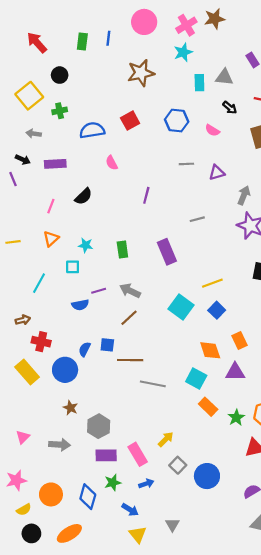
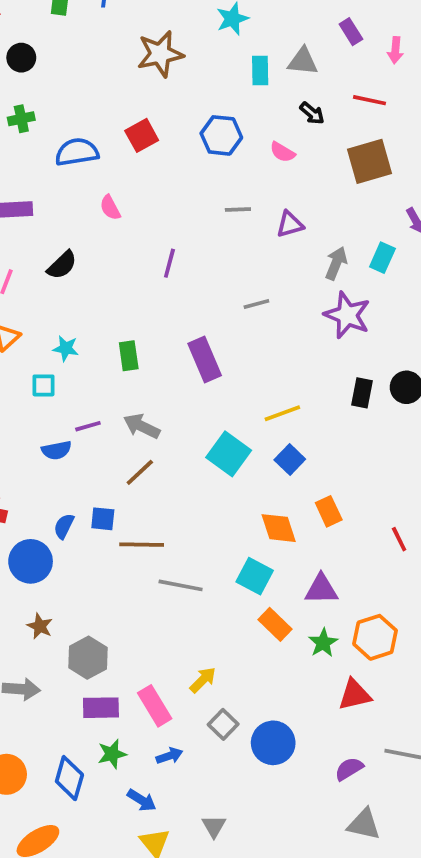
purple triangle: (235, 372) -> (321, 589), moved

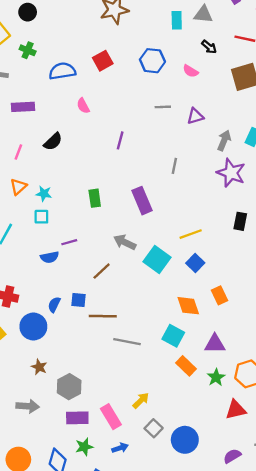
green cross: (21, 119) -> (28, 50), turned 35
gray line: (256, 304) -> (174, 166), turned -63
cyan star: (66, 348) -> (44, 194), moved
gray arrow: (142, 426) -> (125, 242), moved

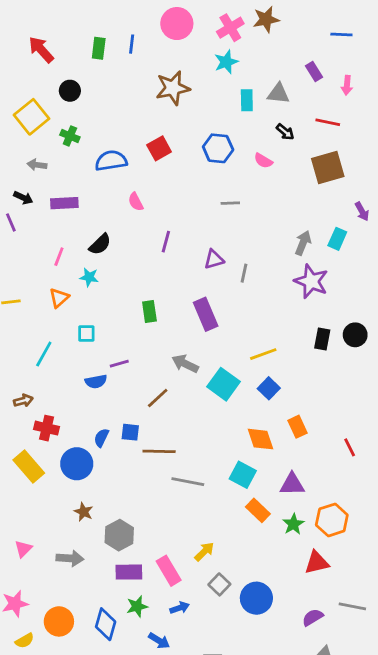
purple triangle: (195, 116) -> (214, 259), moved
purple line: (120, 140) -> (166, 242), moved
cyan star: (44, 194) -> (89, 277), moved

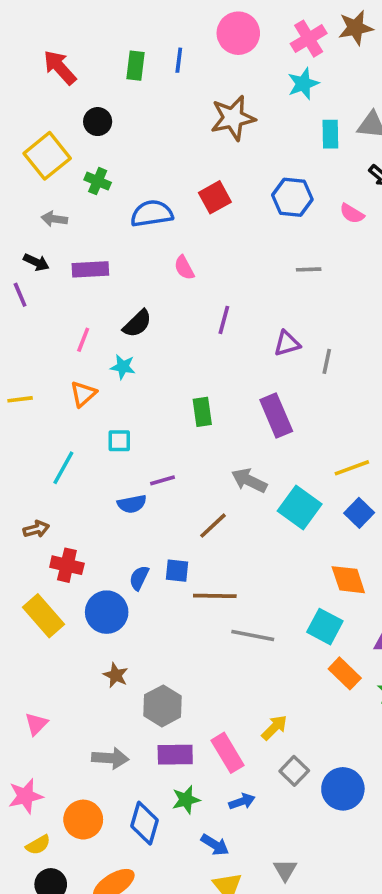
gray arrow: (70, 558) -> (110, 758), moved

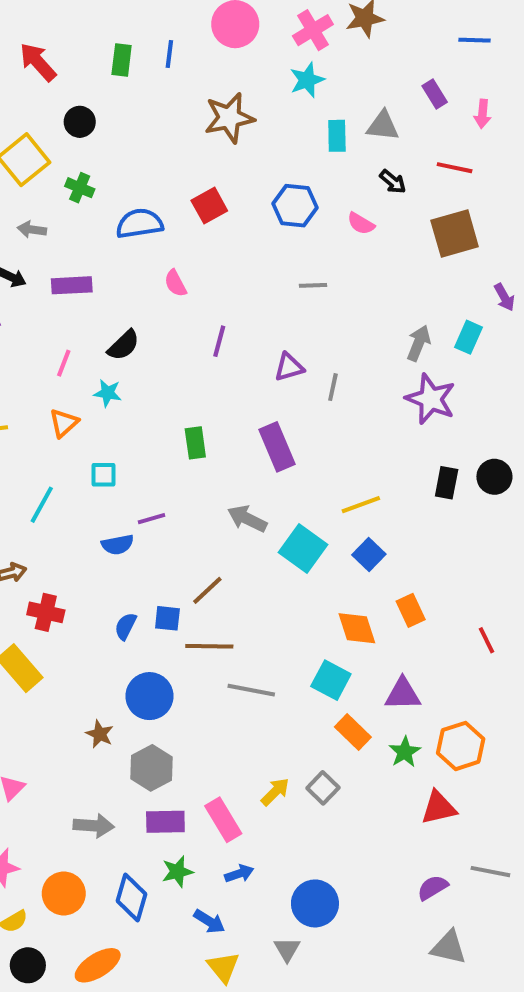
brown line: (213, 526) -> (207, 590), moved
blue circle: (107, 612) -> (149, 696), moved
gray square: (294, 771) -> (323, 788), moved
blue circle: (343, 789) -> (315, 903), moved

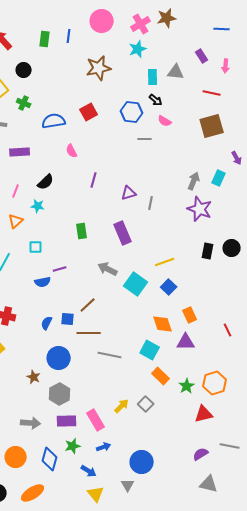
black arrow: (393, 182) -> (156, 100), moved
gray line: (313, 285) -> (145, 139), moved
purple triangle: (403, 694) -> (186, 342), moved

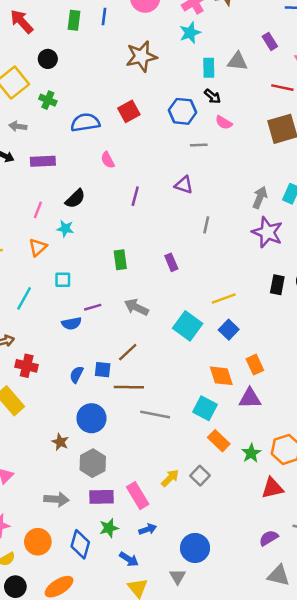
purple triangle: (129, 193) -> (184, 185), moved, turned 35
purple rectangle: (123, 233) -> (171, 262), size x0.6
gray arrow: (108, 269) -> (136, 307), moved

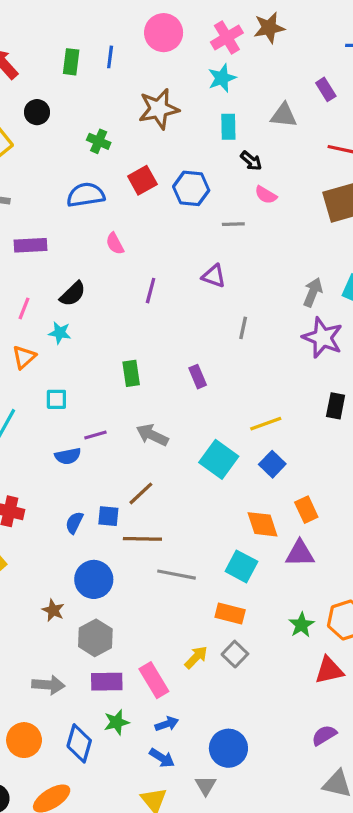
cyan rectangle: (209, 68) -> (228, 127), moved
green cross: (48, 100) -> (99, 141), moved
blue hexagon: (183, 111) -> (191, 188), moved
orange rectangle: (219, 441) -> (230, 614), moved, turned -30
blue arrow: (129, 559) -> (162, 758), moved

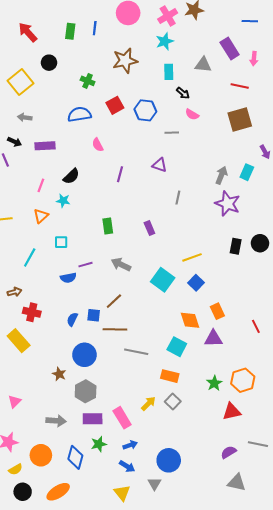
purple rectangle: (326, 89) -> (230, 48), size x1.5

